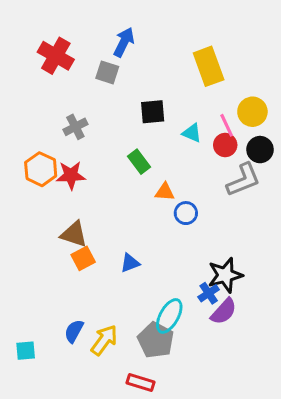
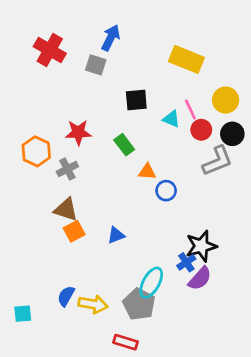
yellow rectangle: (209, 66) -> (186, 59), turned -48
pink line: (227, 125) -> (190, 109), moved
gray cross: (75, 127) -> (67, 169), moved
red star: (71, 175) -> (78, 132), moved
yellow arrow: (104, 340) -> (93, 304), turned 64

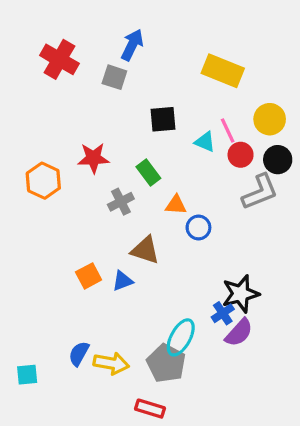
gray cross: (67, 169) -> (121, 202), moved
brown triangle: (66, 210) -> (145, 250), moved
blue triangle: (116, 235) -> (123, 281), moved

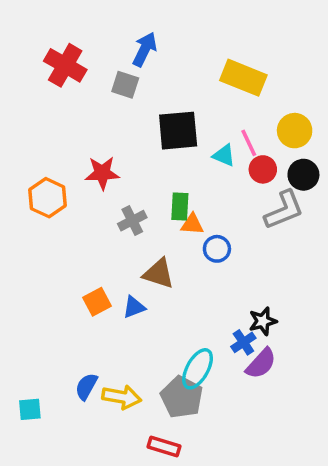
black square: (163, 119) -> (178, 131), size x1.4
green rectangle: (148, 173) -> (180, 206), moved, turned 40
black star: (241, 294) -> (263, 321), size x0.7

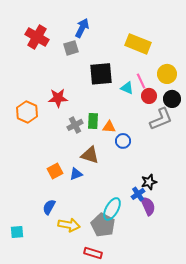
gray square: (125, 85) -> (71, 48), turned -35
green rectangle: (180, 206) -> (93, 121), moved
purple semicircle: (261, 364) -> (148, 206), turned -66
blue semicircle: (86, 386) -> (49, 207), moved

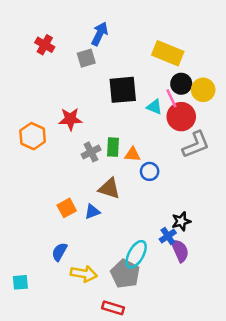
red cross: (37, 37) -> (45, 45), size x0.7
red circle: (149, 96) -> (181, 117), size x1.5
black circle: (172, 99) -> (181, 84), moved

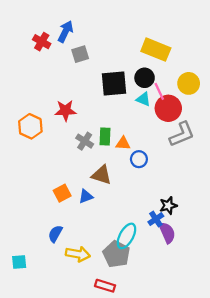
blue arrow: (100, 34) -> (65, 31), moved
black circle: (181, 84) -> (145, 78), moved
gray cross: (91, 152) -> (85, 141), turned -30

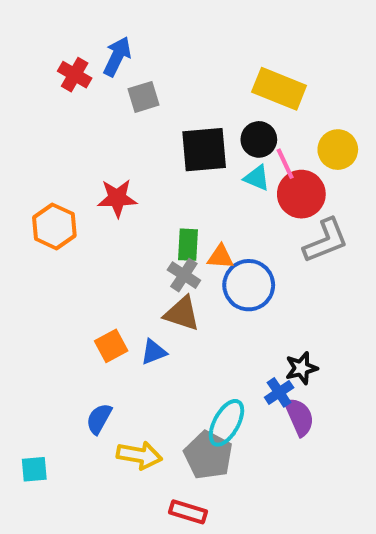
gray cross: (85, 141) -> (184, 275), moved
blue circle: (139, 159) -> (249, 285), size x1.6

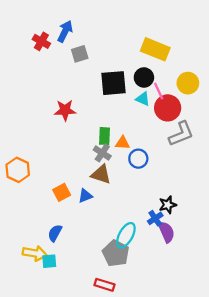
orange hexagon: (54, 226) -> (18, 170), moved
blue circle: (249, 285) -> (138, 159), size x0.7
yellow arrow: (139, 455) -> (35, 253), moved
cyan square: (34, 469) -> (49, 261), moved

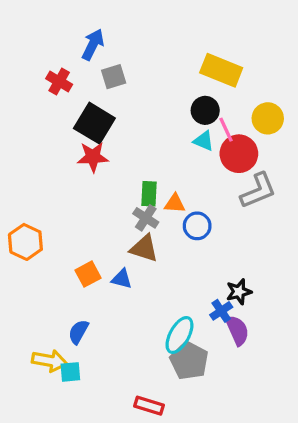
red cross: (41, 41) -> (59, 81), moved
black square: (114, 83) -> (94, 123), moved, turned 36
blue triangle: (85, 196) -> (122, 279), turned 35
gray pentagon: (116, 253) -> (189, 361), moved

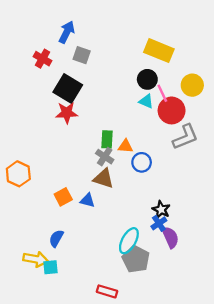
gray square: (114, 77) -> (82, 55), turned 36
black star: (239, 292) -> (161, 210), moved, turned -30

